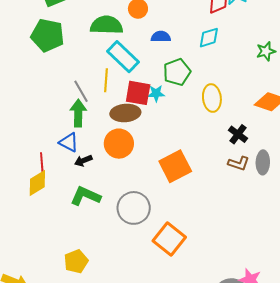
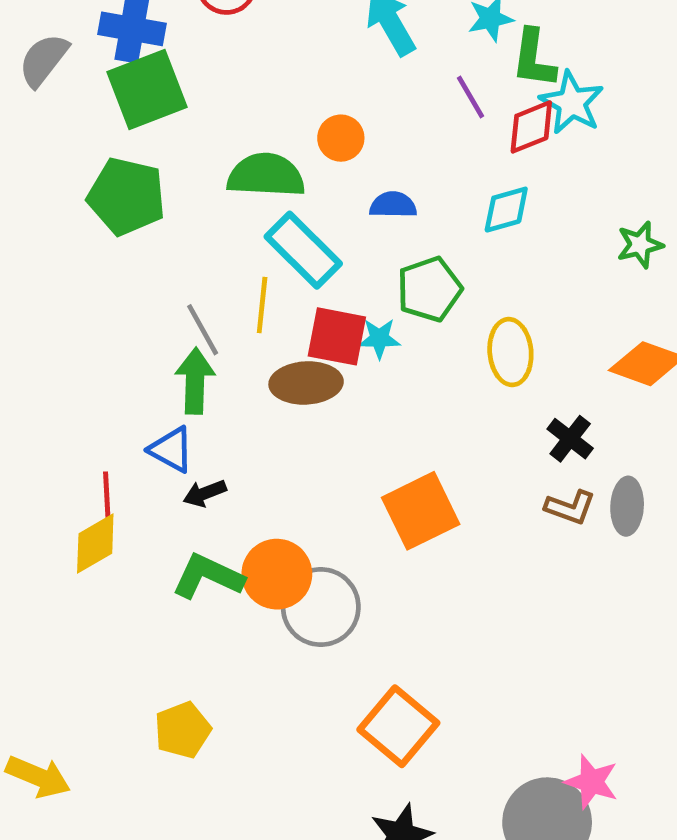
orange circle: (119, 144) -> (277, 574), moved
orange square: (169, 239) -> (398, 726), moved

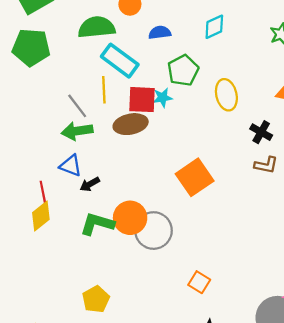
green arrow: (195, 381) -> (77, 131), turned -92
orange square: (398, 726) -> (199, 282), size x0.6

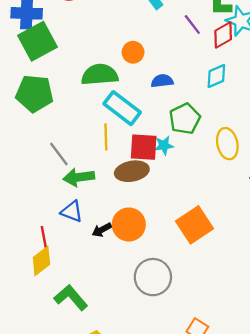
gray line: (77, 106) -> (59, 154), moved
black arrow: (90, 184) -> (102, 230), moved
orange circle: (130, 218) -> (129, 225), moved
green L-shape: (97, 224) -> (71, 298), moved, turned 32

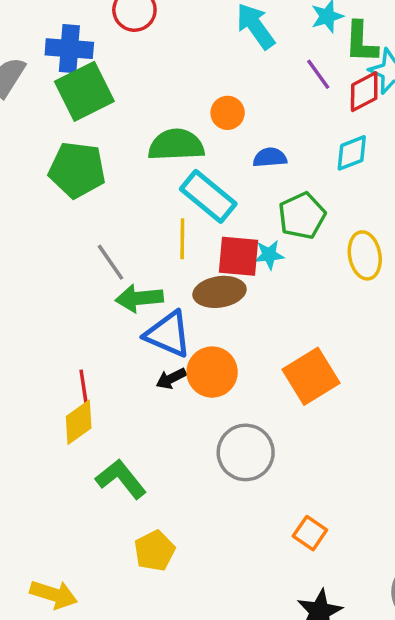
blue triangle: (72, 211) -> (168, 334), moved, size x1.4

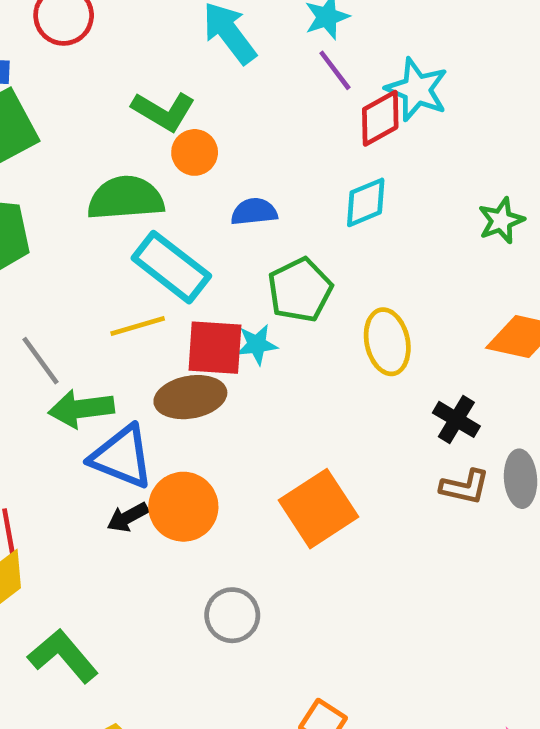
green L-shape: (361, 42) -> (163, 111), moved, turned -60
purple line: (318, 74) -> (335, 70), moved
yellow line: (182, 239) -> (138, 326), turned 75
gray circle: (246, 452) -> (232, 615), size x0.7

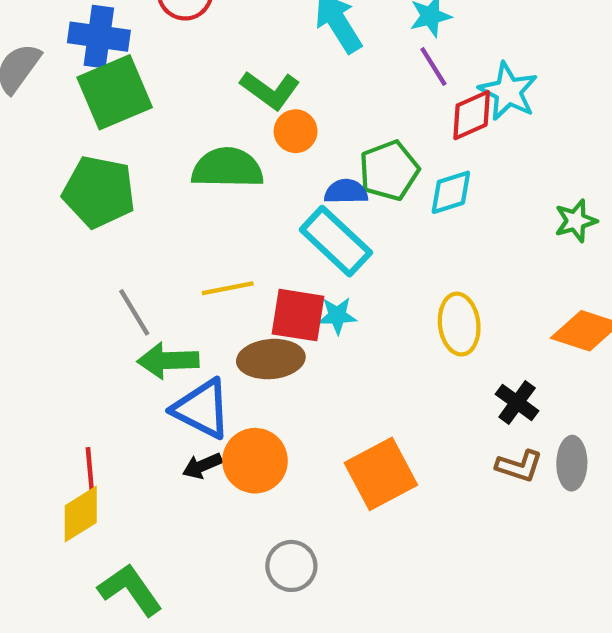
cyan rectangle: (171, 267) -> (336, 241), moved
green pentagon: (300, 290) -> (389, 171), moved

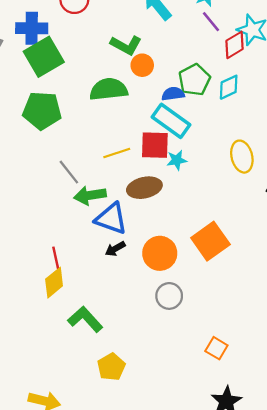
red square: (298, 315) -> (155, 145), moved
orange circle: (255, 461) -> (160, 253), moved

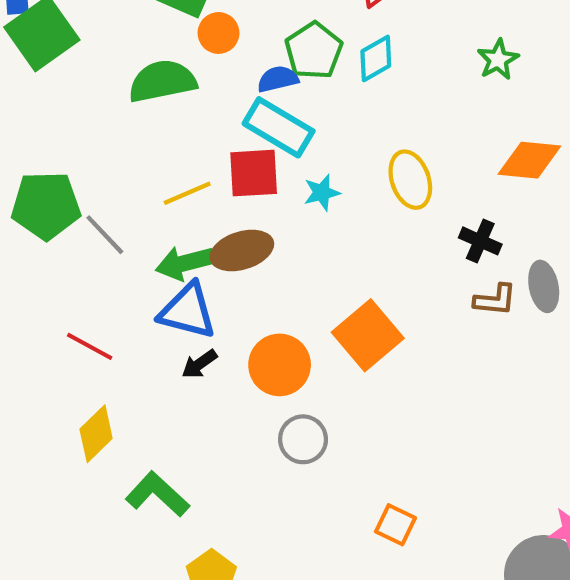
green pentagon: (42, 111) -> (46, 205), moved
cyan star: (177, 160) -> (322, 193), moved
green arrow: (90, 195) -> (185, 263), moved
red line: (56, 260) -> (90, 346), moved, turned -44

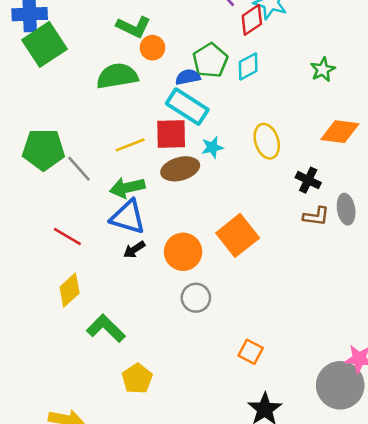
brown ellipse: (242, 251) -> (180, 169), moved

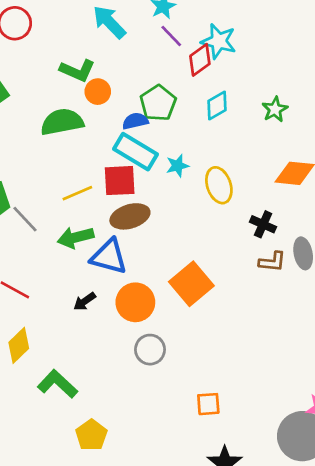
cyan diamond: (248, 66) -> (217, 105), moved
cyan star: (212, 147) -> (177, 166), moved
blue triangle: (128, 217) -> (109, 257), moved
orange square: (251, 352) -> (208, 404), turned -30

